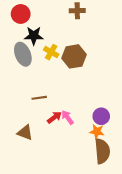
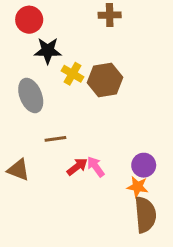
gray ellipse: (23, 54) -> (31, 95), moved
brown triangle: (25, 133) -> (18, 170), moved

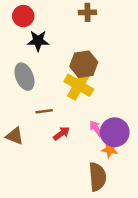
yellow cross: (72, 74) -> (79, 85), moved, size x1.6
purple circle: (144, 165) -> (115, 132), size x1.5
pink arrow: (96, 167) -> (96, 129), moved
brown semicircle: (145, 215) -> (97, 177), moved

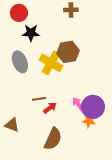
yellow cross: (79, 85) -> (51, 63), moved
brown line: (44, 111) -> (39, 99), moved
brown triangle: (15, 136) -> (12, 125), moved
brown semicircle: (97, 177) -> (53, 139), moved, turned 30

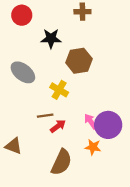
black star: (31, 33) -> (51, 39), moved
gray ellipse: (20, 62) -> (23, 72), turned -30
yellow cross: (51, 63) -> (59, 90), moved, size x0.7
orange star: (89, 121) -> (93, 147), moved

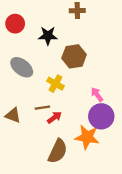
red circle: (22, 15) -> (15, 24), moved
pink arrow: (91, 121) -> (97, 95), moved
brown triangle: (14, 146) -> (13, 115), moved
orange star: (93, 147) -> (87, 137), size x1.6

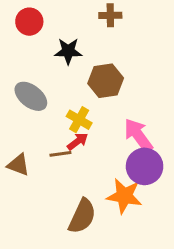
red circle: (15, 24) -> (29, 22), moved
pink arrow: (97, 95) -> (138, 135), size x1.6
red arrow: (54, 117) -> (78, 141), moved

